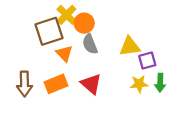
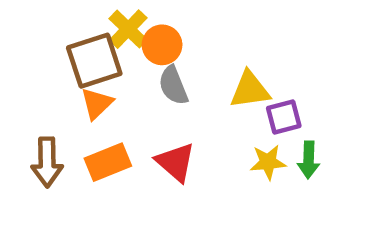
orange triangle: (64, 53) -> (97, 103), moved, turned 30

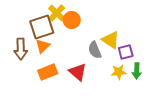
gray semicircle: (173, 85) -> (95, 50), moved
yellow triangle: (250, 90) -> (111, 40), turned 42
brown arrow: (47, 162) -> (21, 49), moved

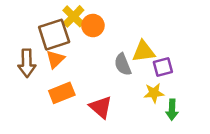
yellow triangle: (111, 40) -> (143, 51), turned -42
green arrow: (137, 71) -> (172, 110), moved
red triangle: (78, 72) -> (101, 107), moved

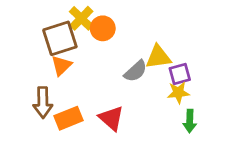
brown arrow: (27, 63) -> (43, 103), moved
gray semicircle: (123, 64) -> (136, 71), turned -110
orange rectangle: (62, 93) -> (68, 118), moved
yellow star: (154, 93) -> (178, 93), moved

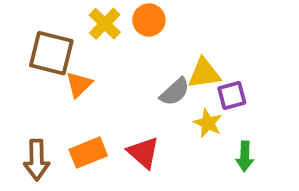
orange circle: (103, 28) -> (149, 20), moved
brown square: (60, 38) -> (51, 53), moved, turned 32
yellow star: (178, 93) -> (208, 123), moved, turned 30
brown arrow: (43, 103) -> (37, 160), moved

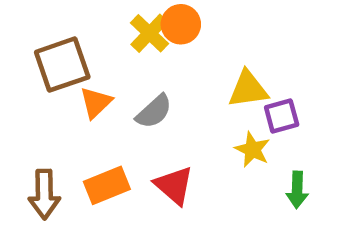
yellow cross: (105, 24) -> (149, 33), moved
brown square: (51, 53) -> (62, 65), turned -33
gray semicircle: (175, 92) -> (154, 112), moved

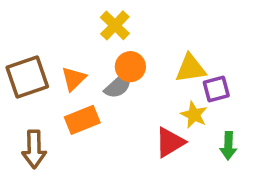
orange circle: (181, 24) -> (130, 67), moved
brown square: (62, 65) -> (27, 77), moved
orange rectangle: (107, 185) -> (82, 120), moved
red triangle: (174, 185) -> (170, 142), moved, turned 48

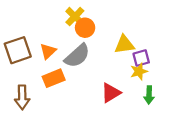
orange circle: (130, 67) -> (85, 28), moved
gray semicircle: (118, 86) -> (77, 56), size x1.4
yellow star: (194, 115) -> (139, 71), moved, turned 30

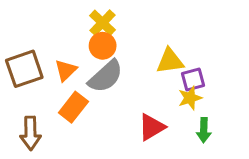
orange circle: (85, 28) -> (103, 46), moved
orange rectangle: (54, 78) -> (73, 107), turned -30

